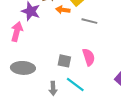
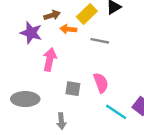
pink arrow: (17, 32) -> (50, 59), moved
cyan line: (75, 84) -> (116, 112), moved

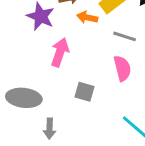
pink semicircle: (101, 83) -> (122, 68), moved
gray arrow: (61, 121) -> (50, 129), moved

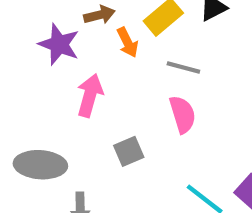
orange arrow: (87, 17) -> (128, 42), turned -126
gray square: (85, 92) -> (129, 151), turned -36

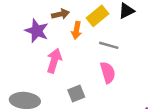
orange arrow: (128, 42) -> (76, 30), turned 35

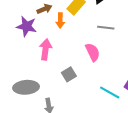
gray line: (109, 45) -> (106, 28), moved

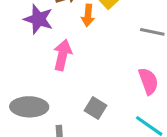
pink semicircle: (93, 52) -> (148, 81), moved
gray square: (69, 74) -> (95, 108), moved, turned -32

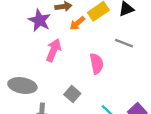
orange arrow: (88, 15) -> (77, 23), turned 35
pink semicircle: (148, 81) -> (97, 64), moved

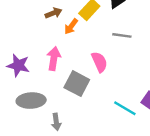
purple star: (40, 20) -> (18, 65), moved
gray square: (72, 94) -> (77, 84), moved, size x1.5

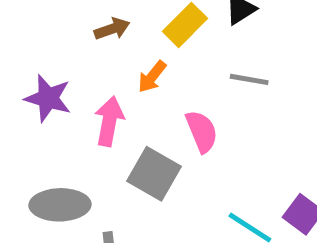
orange arrow: (71, 26) -> (152, 77), moved
purple star: (18, 65) -> (48, 98), moved

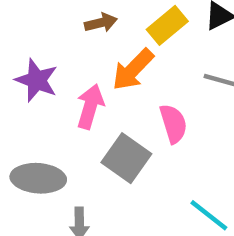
orange arrow: (152, 77) -> (133, 70), size x1.5

